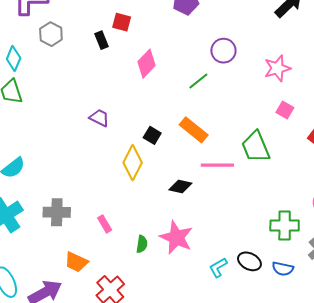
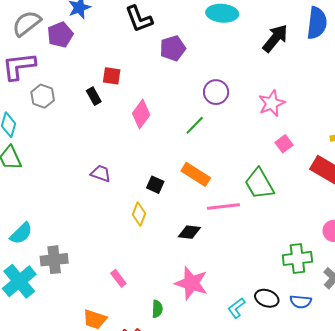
pink square: (285, 110) -> (284, 144), turned 30
yellow diamond: (133, 163) -> (139, 214), size x0.7
gray cross: (57, 212) -> (54, 260), moved
green semicircle: (142, 244) -> (157, 309), moved

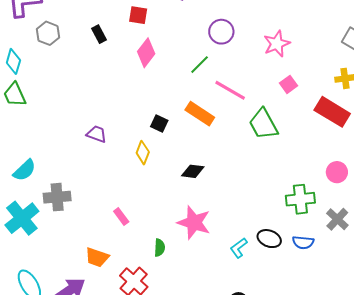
red square: (112, 76) -> (138, 15), moved
purple trapezoid: (101, 173) -> (97, 134), moved
pink line: (223, 206) -> (230, 90), moved, turned 36

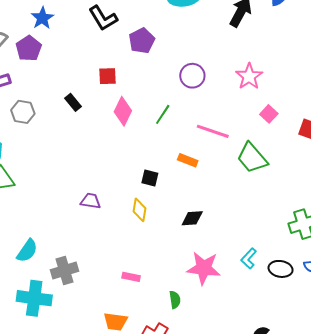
green line: (200, 65) -> (163, 114), moved
orange rectangle: (200, 114) -> (188, 160), size x0.7
pink rectangle: (121, 217) -> (131, 277), turned -30
cyan cross: (22, 218) -> (34, 298), turned -32
cyan L-shape: (239, 248) -> (249, 258), moved

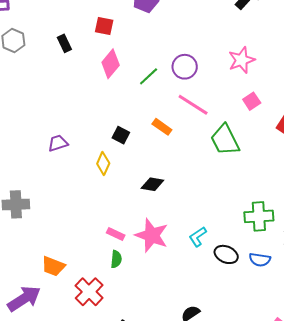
purple circle: (192, 76) -> (185, 67), moved
purple trapezoid: (91, 201) -> (58, 143), turned -40
pink rectangle: (131, 277) -> (116, 234), moved

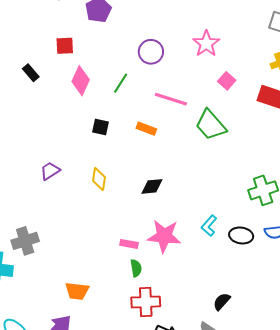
purple circle: (185, 67) -> (151, 52), moved
black square: (121, 135) -> (101, 127), moved
red cross: (89, 292) -> (146, 302), moved, turned -32

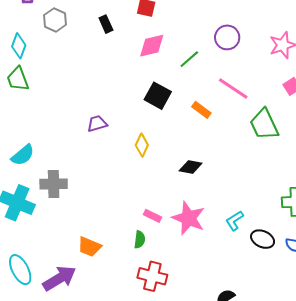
pink diamond: (81, 81) -> (152, 46), turned 36
black square: (101, 127) -> (158, 96), size x1.5
green semicircle: (136, 268) -> (140, 240), moved

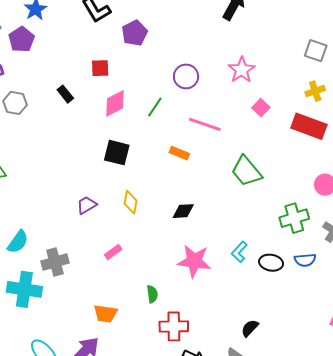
black square: (158, 96) -> (117, 153), moved
purple trapezoid: (97, 124) -> (87, 205), moved
green trapezoid: (264, 124) -> (246, 171), moved
pink rectangle: (153, 216) -> (113, 252), moved, turned -48

